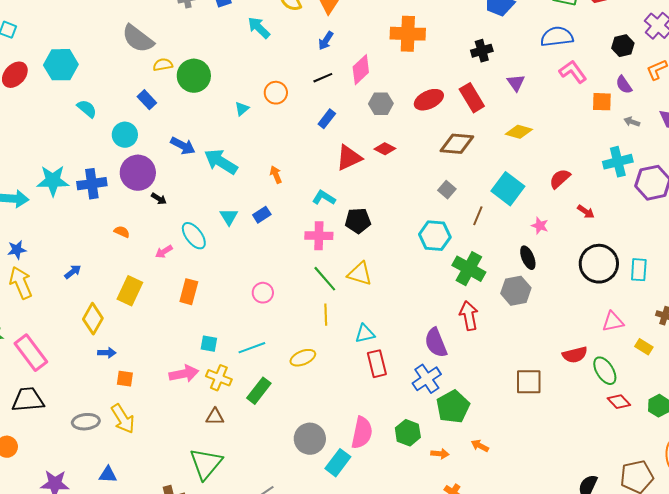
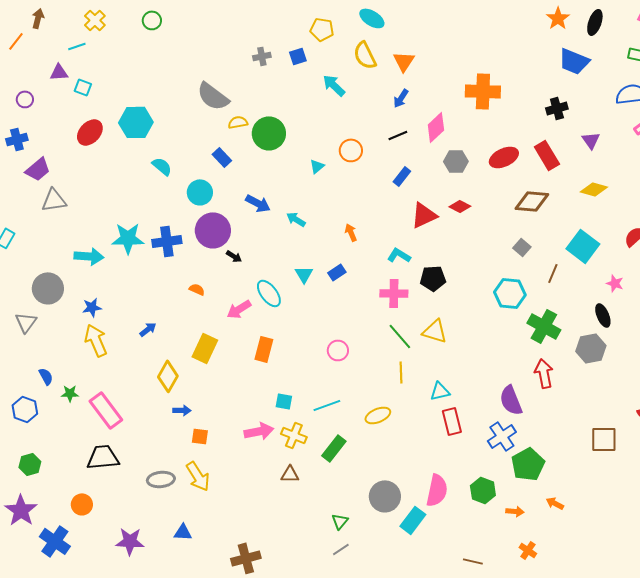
cyan arrow: (221, 162) -> (296, 219), size x0.6
pink arrow: (164, 252) -> (239, 309), size x1.4
green triangle: (206, 464) -> (340, 521), moved, size x0.5

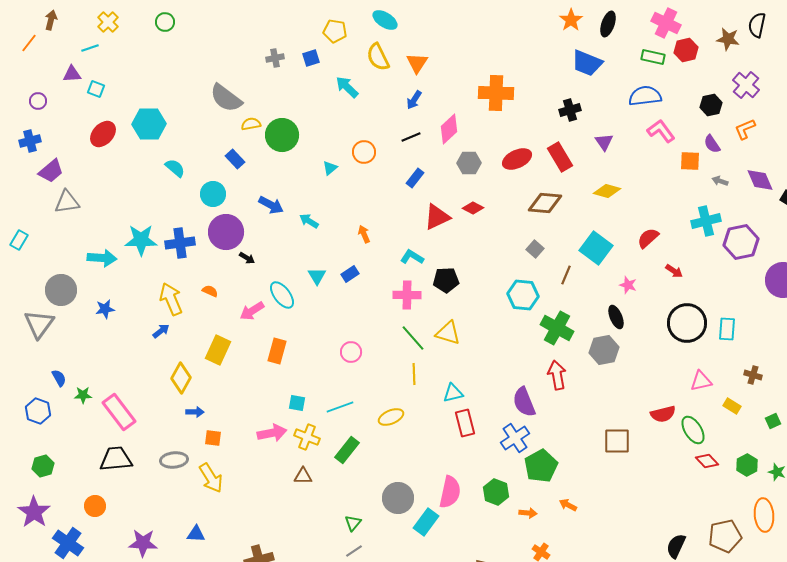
gray triangle: (26, 322) -> (39, 324), size x1.4
yellow arrow: (96, 340) -> (171, 299), moved
gray ellipse: (161, 479) -> (174, 460), moved

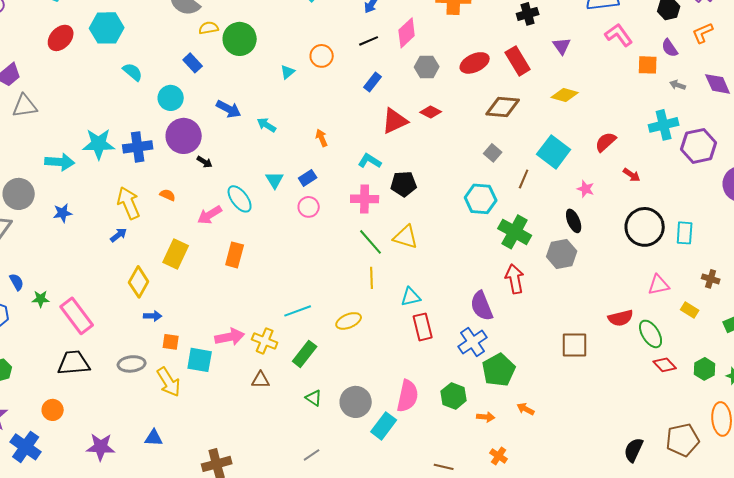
pink circle: (351, 352) -> (309, 207), moved
cyan square: (297, 403) -> (200, 360), moved, size x1.5
green triangle: (353, 523) -> (314, 398), moved, turned -36

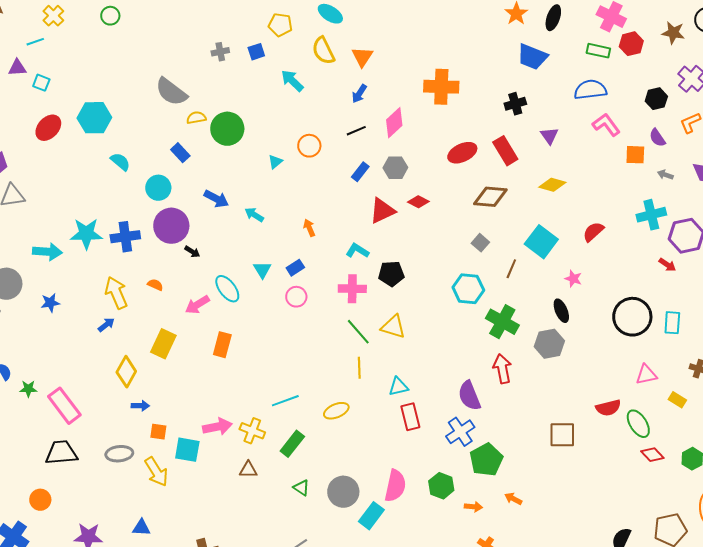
gray hexagon: (427, 67) -> (395, 168), moved
red arrow: (632, 175) -> (667, 265), moved

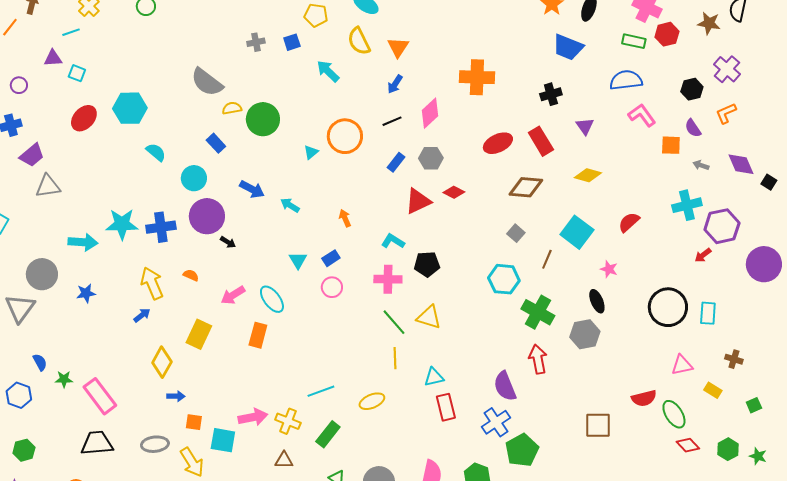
orange circle: (309, 146) -> (345, 136), size x1.5
red arrow: (667, 265) -> (703, 255), turned 108
cyan ellipse: (227, 289) -> (272, 299), moved

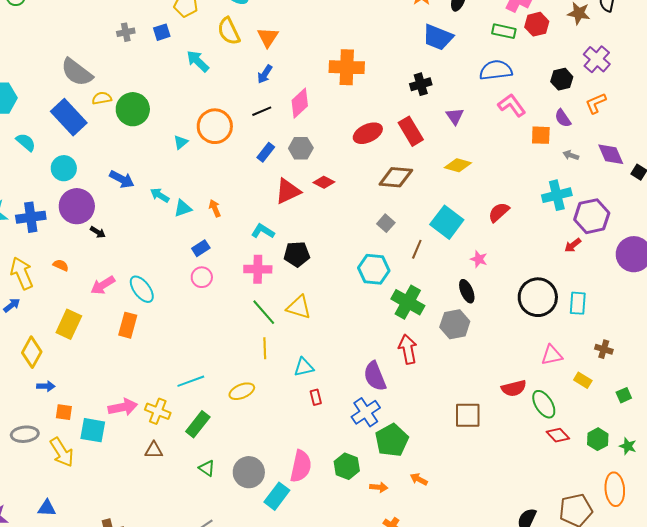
blue rectangle: (216, 143) -> (69, 117), moved, size x1.8
cyan triangle: (298, 260) -> (183, 208), moved, turned 42
red rectangle: (446, 407) -> (316, 397), size x0.6

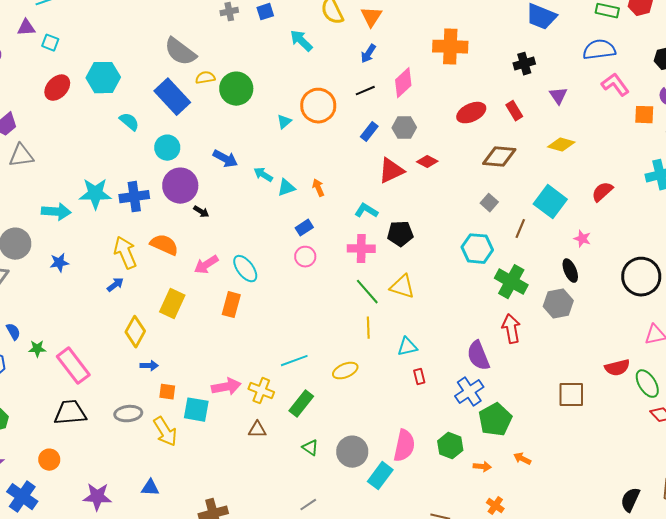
red rectangle: (411, 131) -> (514, 111), size x0.7
orange semicircle: (61, 265) -> (164, 245), size x1.8

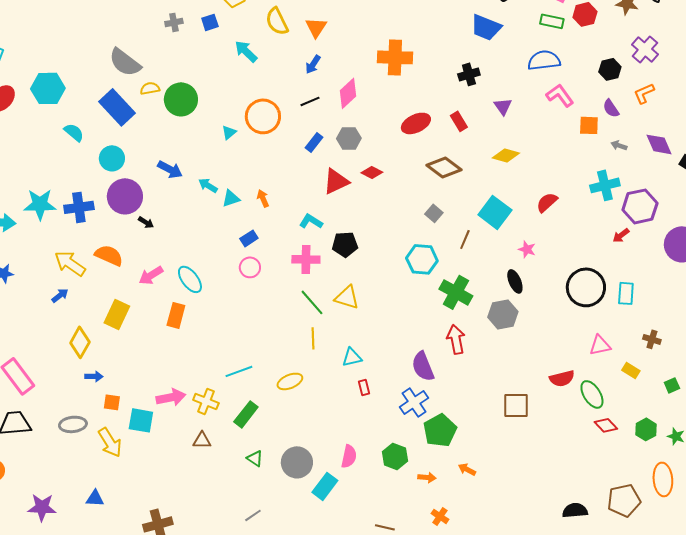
brown diamond: (499, 157) -> (444, 167), turned 32
yellow arrow: (125, 253) -> (70, 263), turned -32
pink semicircle: (404, 446) -> (349, 456), size x0.7
black semicircle: (630, 500) -> (575, 510), turned 60

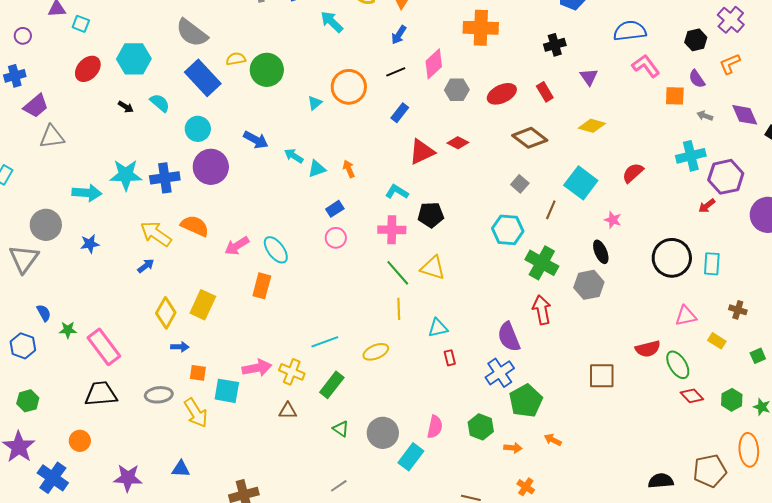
gray semicircle: (125, 62) -> (192, 33), moved
gray hexagon: (349, 138) -> (457, 90), moved
black arrow: (146, 222) -> (126, 107), moved
yellow rectangle: (117, 314) -> (203, 305), moved

